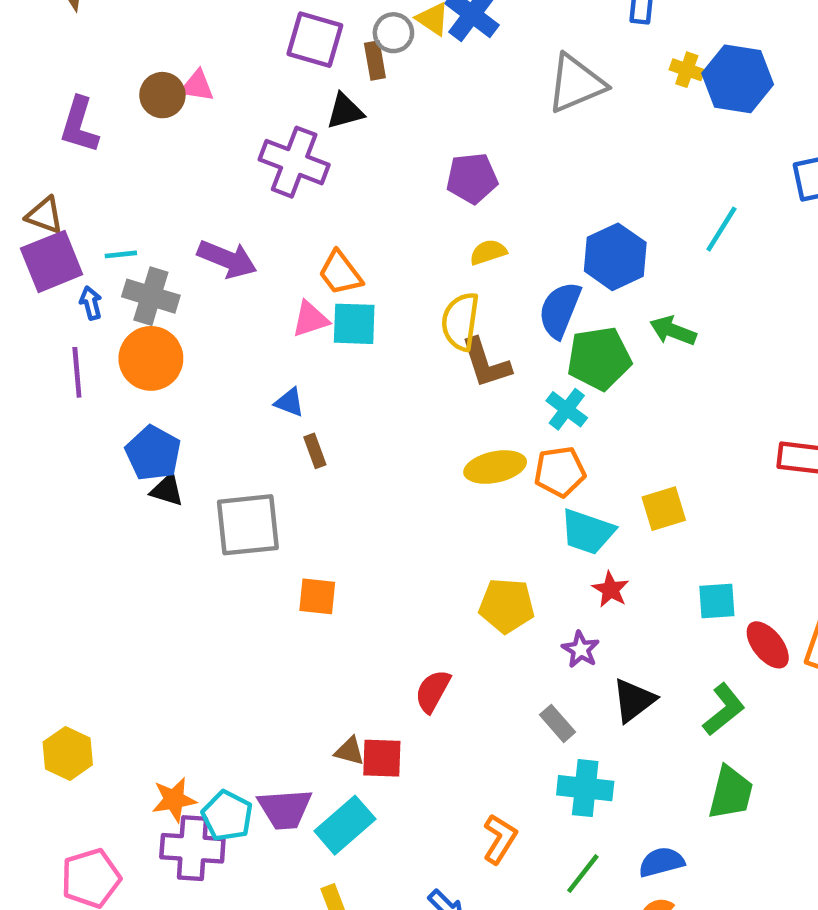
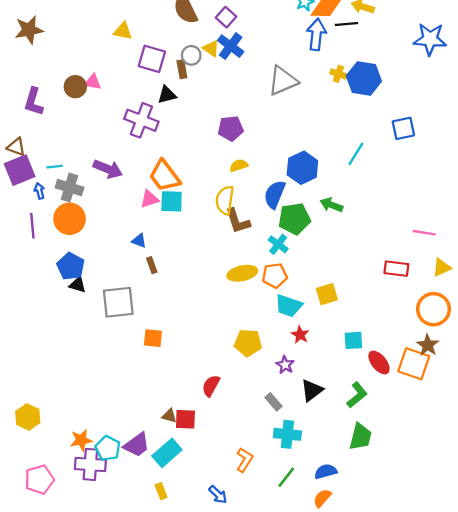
orange trapezoid: (340, 273) -> (165, 176), size x1.4
purple trapezoid: (285, 809) -> (137, 445), turned -32

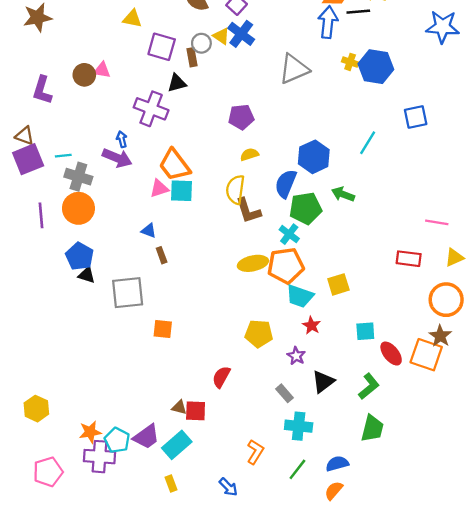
blue arrow: (39, 191) -> (122, 139), moved
orange pentagon: (275, 276) -> (286, 266), size x1.4

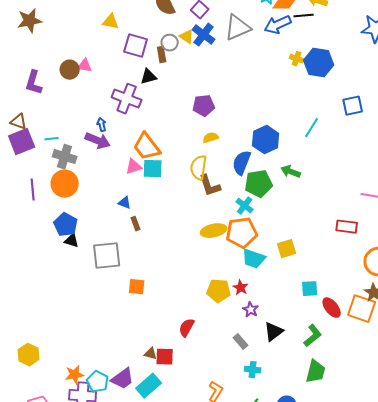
blue arrow: (328, 22) -> (278, 25), turned -120
gray triangle: (294, 69) -> (238, 28), moved
red star: (311, 325) -> (241, 288), moved
cyan cross: (299, 426) -> (253, 370), size x0.7

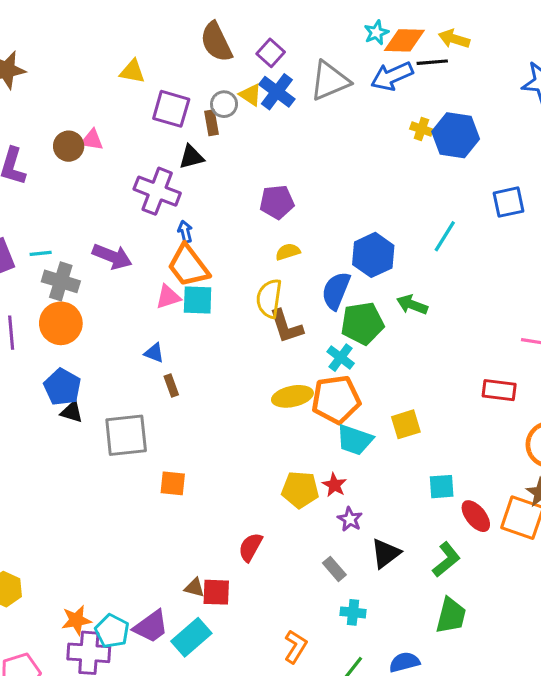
blue arrow: (102, 125) -> (185, 232), moved

